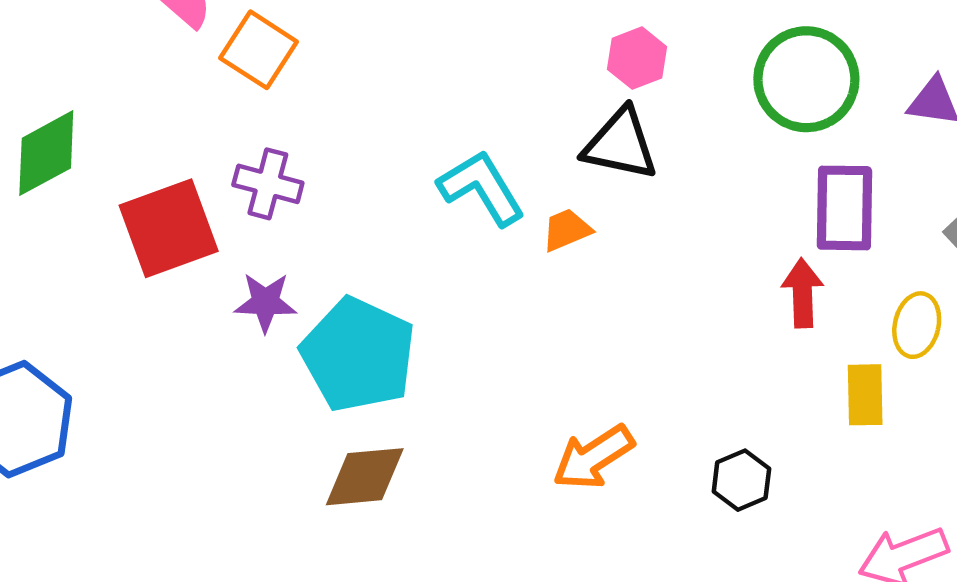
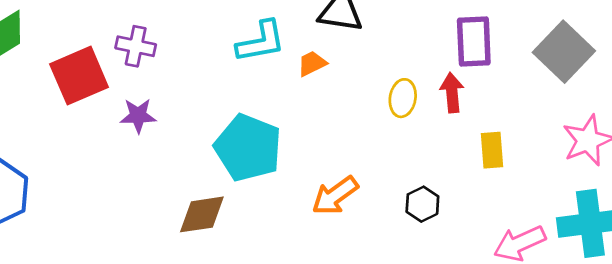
cyan L-shape: (482, 188) -> (261, 42), turned 114
yellow ellipse: (917, 325) -> (403, 98), moved
cyan pentagon: (358, 355) -> (248, 148), moved

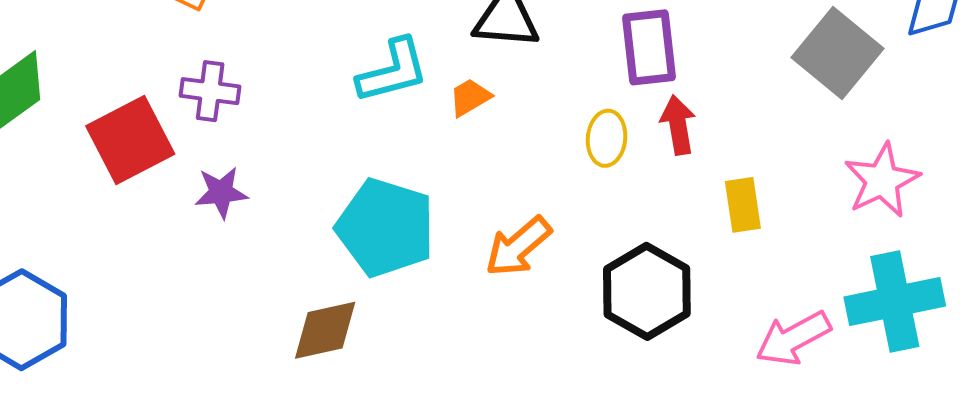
purple rectangle: (474, 41) -> (649, 47), moved
orange arrow: (335, 196) -> (518, 247), moved
black hexagon: (422, 204) -> (647, 291), size x1.8

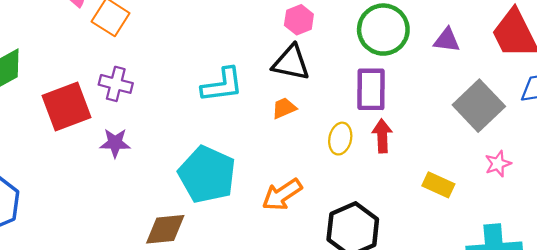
orange trapezoid: (470, 97) -> (284, 108), moved
pink star: (882, 180) -> (498, 164), moved, size x0.6
yellow rectangle: (743, 205) -> (438, 185), moved, turned -64

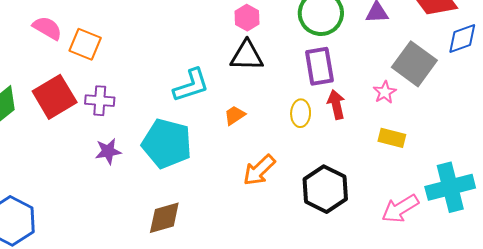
red square: (67, 106) -> (55, 97), moved
orange trapezoid: (284, 108) -> (235, 115), moved
pink star: (498, 164) -> (385, 92), moved
cyan pentagon: (207, 175) -> (167, 144), moved

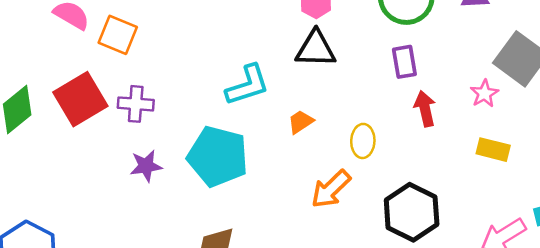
purple rectangle: (319, 66) -> (404, 62), size x0.7
yellow ellipse: (301, 113) -> (363, 141), moved

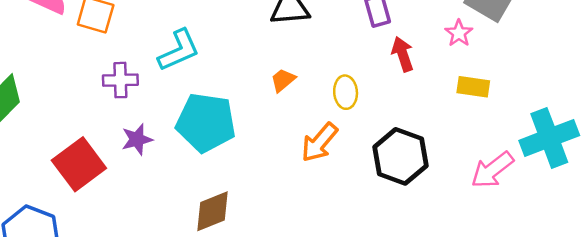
cyan L-shape: (248, 85) -> (179, 50), moved
red square: (80, 99) -> (79, 164), moved

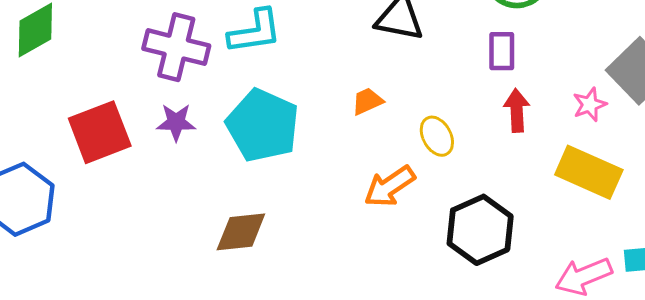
purple cross: (120, 80) -> (176, 47), size x1.5
yellow rectangle: (473, 87) -> (589, 172), size x1.6
yellow ellipse: (346, 92) -> (437, 136), turned -40

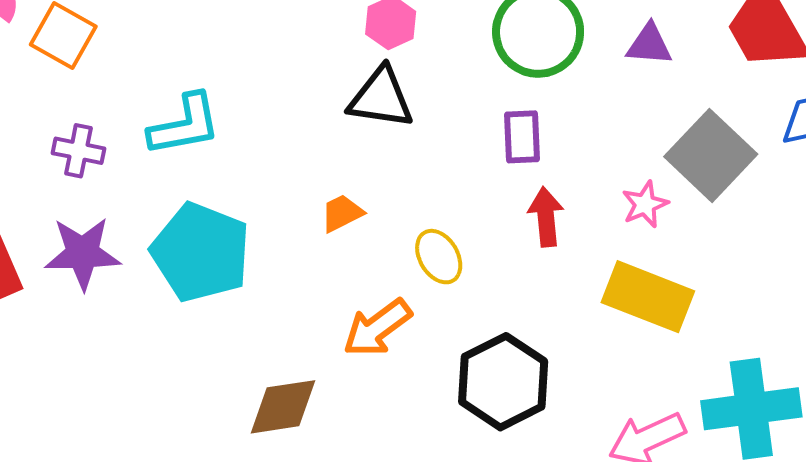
purple cross: (176, 47) -> (78, 151), size x0.6
purple star: (176, 122) -> (83, 253), size x1.4
brown diamond: (241, 232) -> (283, 407), moved

